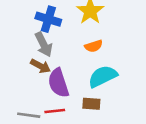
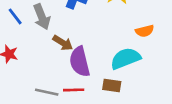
gray arrow: (44, 44) -> (42, 17), moved
orange semicircle: (94, 46) -> (145, 31), moved

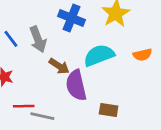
cyan semicircle: (125, 58) -> (99, 55), moved
red line: (74, 90) -> (24, 106), moved

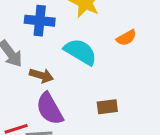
cyan semicircle: (99, 55) -> (80, 52), turned 68
purple semicircle: (76, 85) -> (50, 109), moved

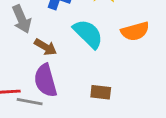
orange semicircle: (126, 38) -> (135, 31), size x1.4

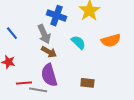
gray arrow: (22, 19) -> (44, 34), moved
cyan semicircle: (88, 34) -> (78, 42), size x0.7

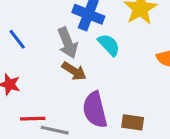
cyan semicircle: (78, 42) -> (109, 45), moved
purple semicircle: (49, 75) -> (95, 110), moved

